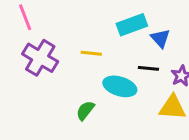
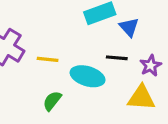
yellow line: (91, 53) -> (48, 59), moved

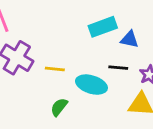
blue triangle: (129, 27) -> (129, 39), turned -36

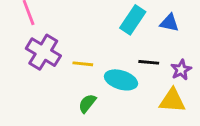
cyan rectangle: (103, 27) -> (133, 20), turned -36
blue triangle: (129, 39) -> (169, 23), moved

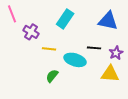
cyan rectangle: (133, 20) -> (65, 19), moved
blue triangle: (169, 23) -> (108, 21), size x1.5
purple cross: (43, 52) -> (31, 32), moved, size x0.7

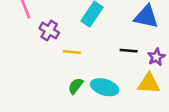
cyan ellipse: (75, 60) -> (105, 87), moved

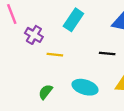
green semicircle: (76, 86) -> (46, 92), moved

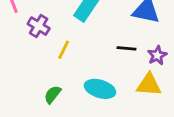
yellow line: (55, 55) -> (64, 50), turned -70

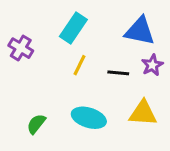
yellow line: (64, 50) -> (80, 65), moved
purple star: (157, 55) -> (152, 65), moved

